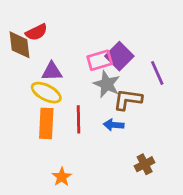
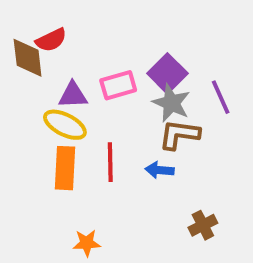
pink rectangle: (100, 60) -> (118, 85), moved
gray star: (107, 84) -> (171, 103), moved
orange star: (62, 177) -> (87, 243), turned 30

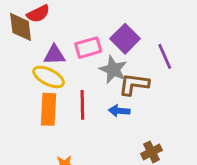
gray star: (171, 103) -> (113, 70), moved

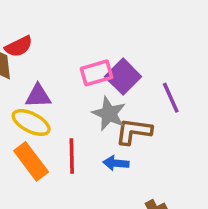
pink rectangle: (88, 48) -> (97, 73), moved
orange rectangle: (49, 109) -> (31, 161), turned -40

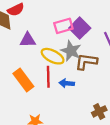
yellow ellipse: (31, 122) -> (53, 56), moved
blue arrow: (116, 163) -> (67, 83), moved

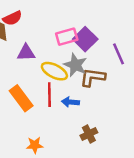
brown cross: (99, 111) -> (89, 134), moved

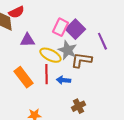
pink rectangle: (67, 37) -> (60, 27), turned -48

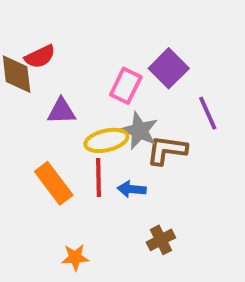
purple square: (75, 29) -> (169, 68), moved
yellow ellipse: (50, 55) -> (106, 140), turned -40

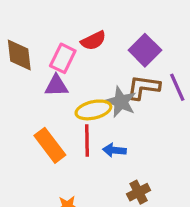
red semicircle: (40, 57) -> (93, 41), moved
pink rectangle: (126, 86) -> (63, 58), moved
brown L-shape: (167, 150) -> (143, 87), moved

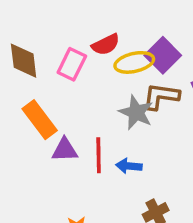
purple triangle: (56, 86) -> (65, 150), moved
yellow ellipse: (93, 110) -> (134, 62), moved
orange rectangle: (50, 145) -> (40, 120), moved

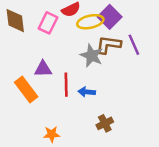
orange rectangle: (40, 120) -> (26, 89), moved
purple triangle: (65, 150) -> (43, 69), moved

